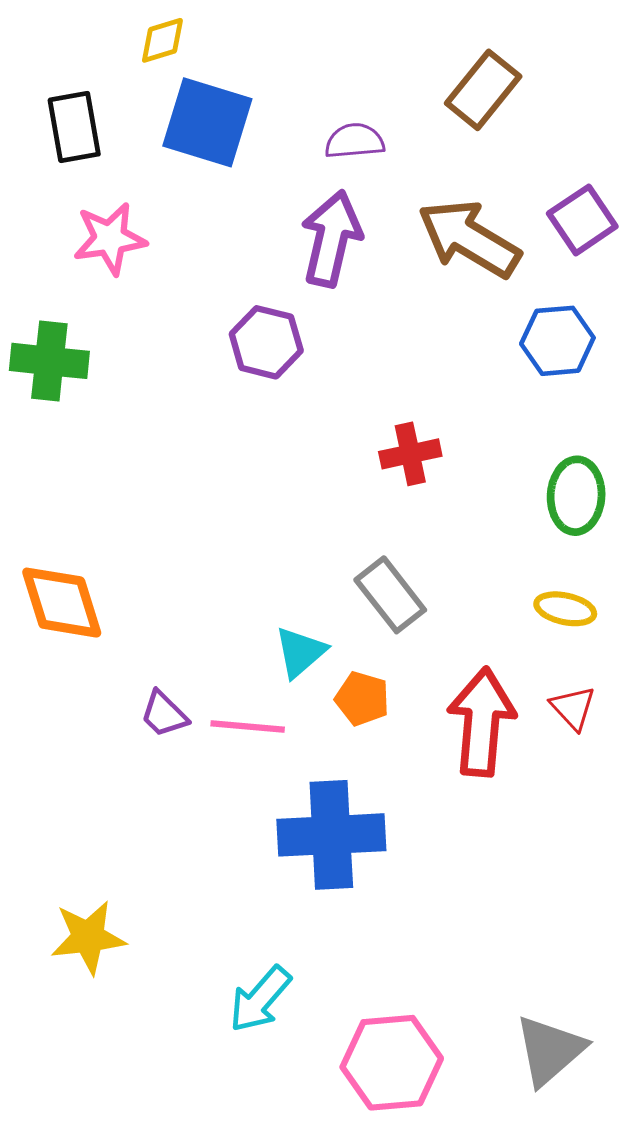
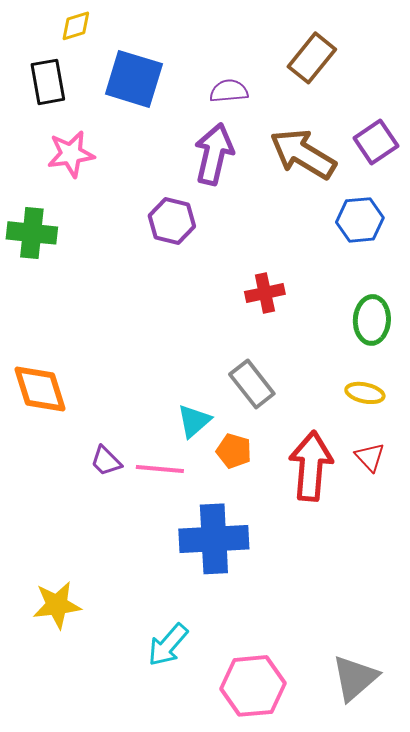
yellow diamond: (162, 40) -> (76, 26), moved

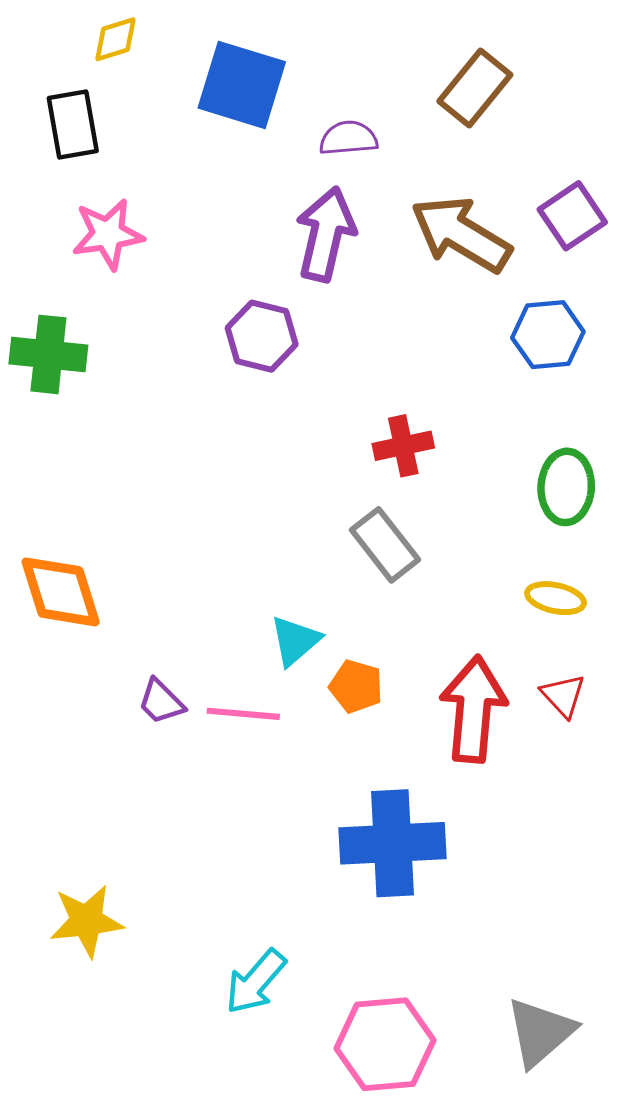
blue square: (134, 79) -> (242, 85), moved
gray rectangle: (252, 384) -> (385, 545), moved
blue cross: (214, 539) -> (393, 843), moved

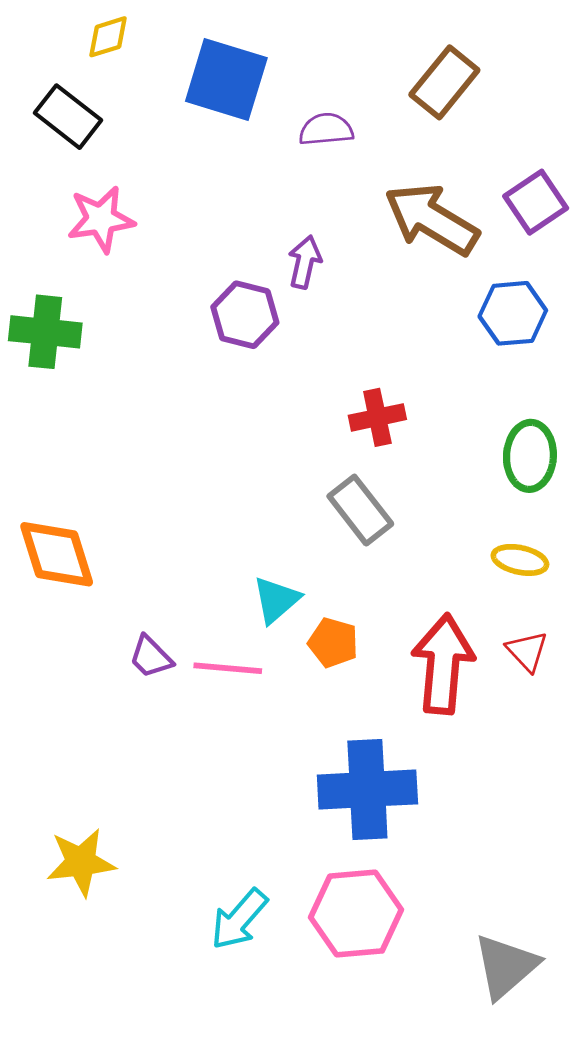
black rectangle: (73, 124) -> (68, 117), turned -42
purple arrow: (326, 234) -> (305, 262), moved, size x0.6
pink hexagon: (385, 1044) -> (356, 914), moved

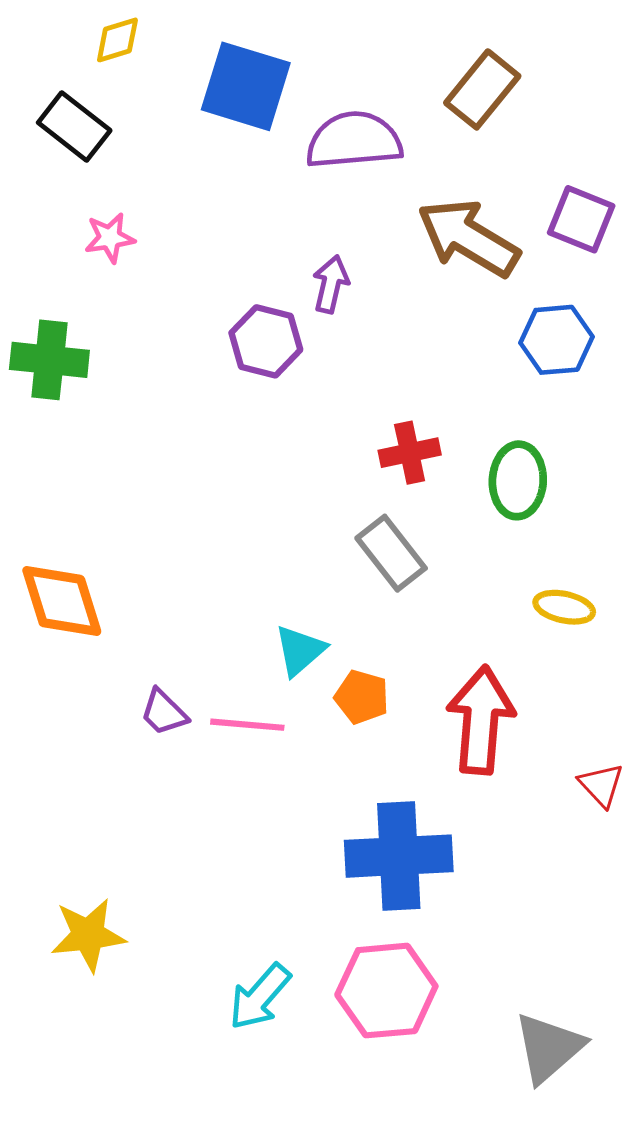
purple semicircle: (326, 129) -> (354, 140), size x1.6
purple square: (536, 202) -> (581, 219), turned -34
pink star: (101, 219) -> (110, 238), size x0.7
green ellipse: (530, 456) -> (518, 480), moved
red triangle: (527, 651) -> (601, 785), moved

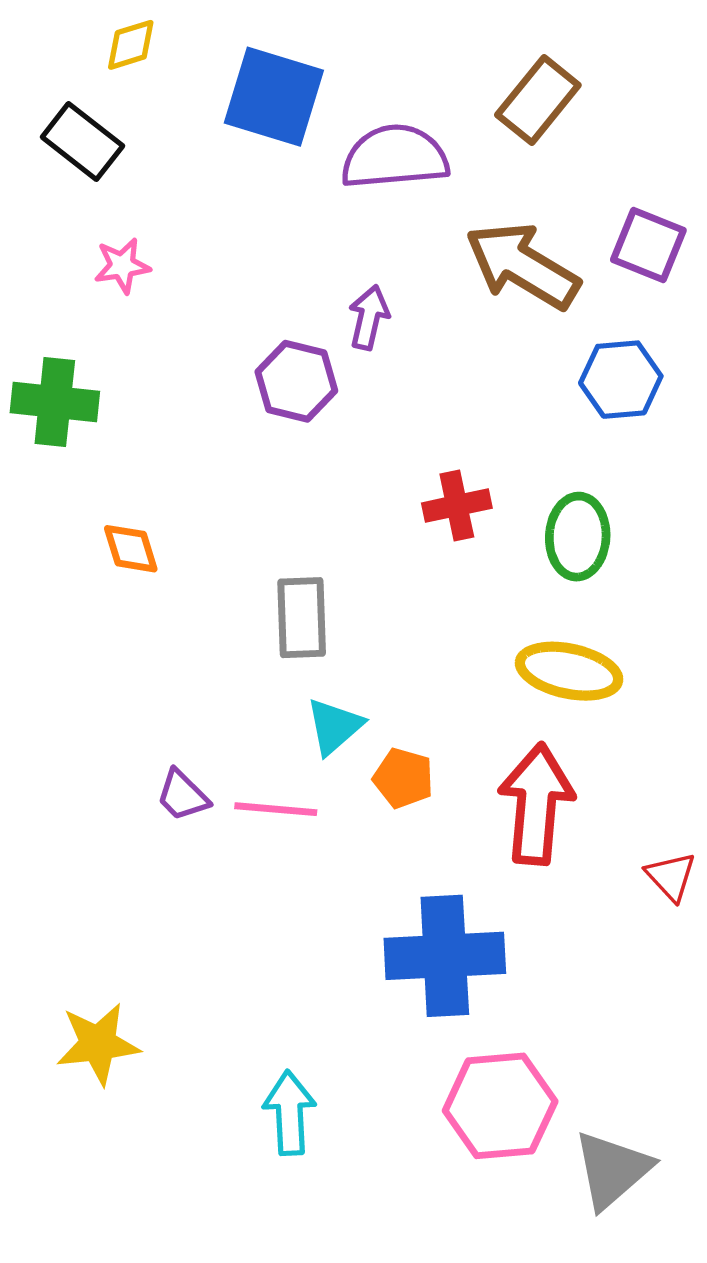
gray rectangle: (391, 553) -> (302, 618), moved, turned 36
orange diamond: (62, 601) -> (131, 549), moved, size x0.6
yellow ellipse: (564, 607) -> (569, 671), moved, size x1.5
pink hexagon: (386, 991) -> (500, 1106), moved
cyan arrow: (260, 997) -> (290, 1113), turned 136

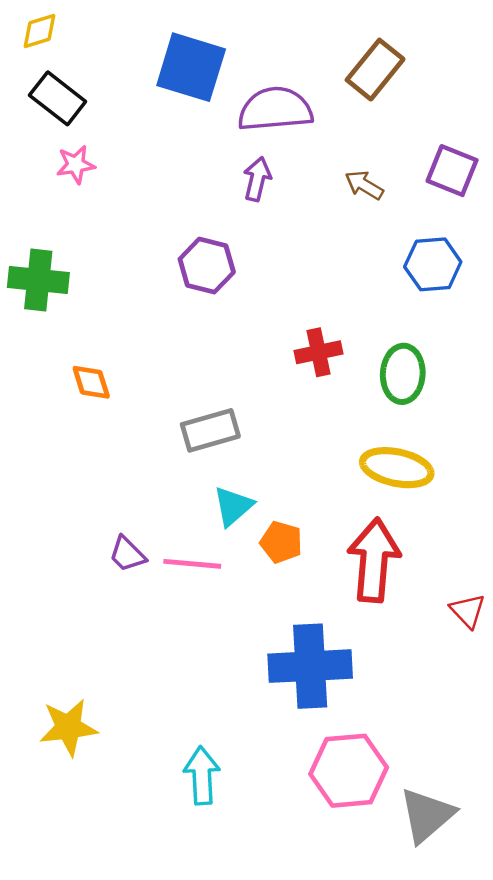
yellow diamond: (131, 45) -> (40, 31), moved
pink star: (122, 266) -> (76, 165), moved
brown arrow: (522, 266) -> (364, 185), size x0.5
purple arrow: (369, 317) -> (257, 179), moved
gray rectangle: (302, 618) -> (210, 430), turned 76

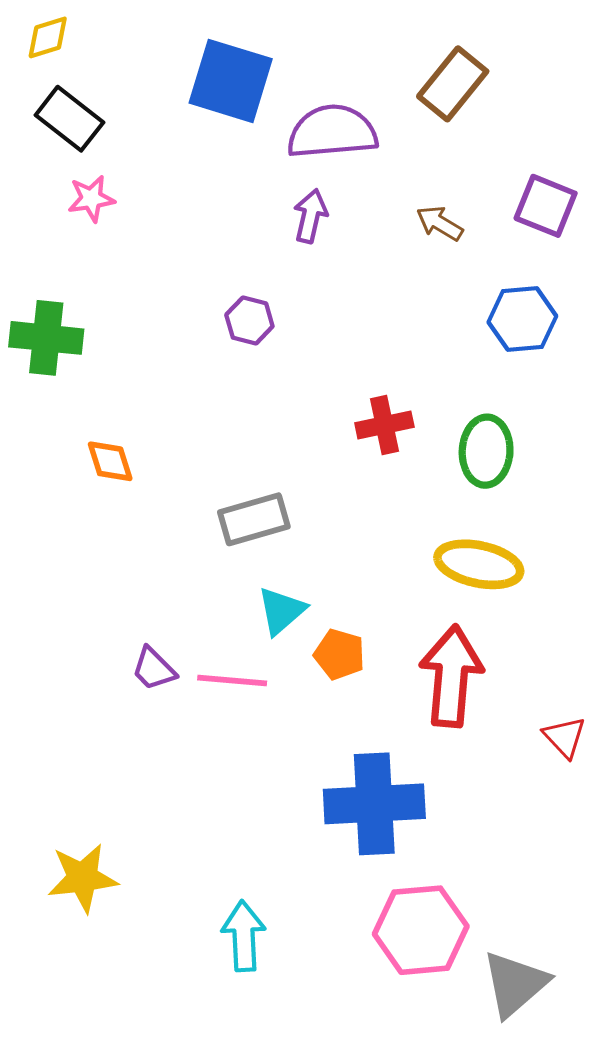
purple hexagon: (207, 266) -> (249, 320), size x0.7

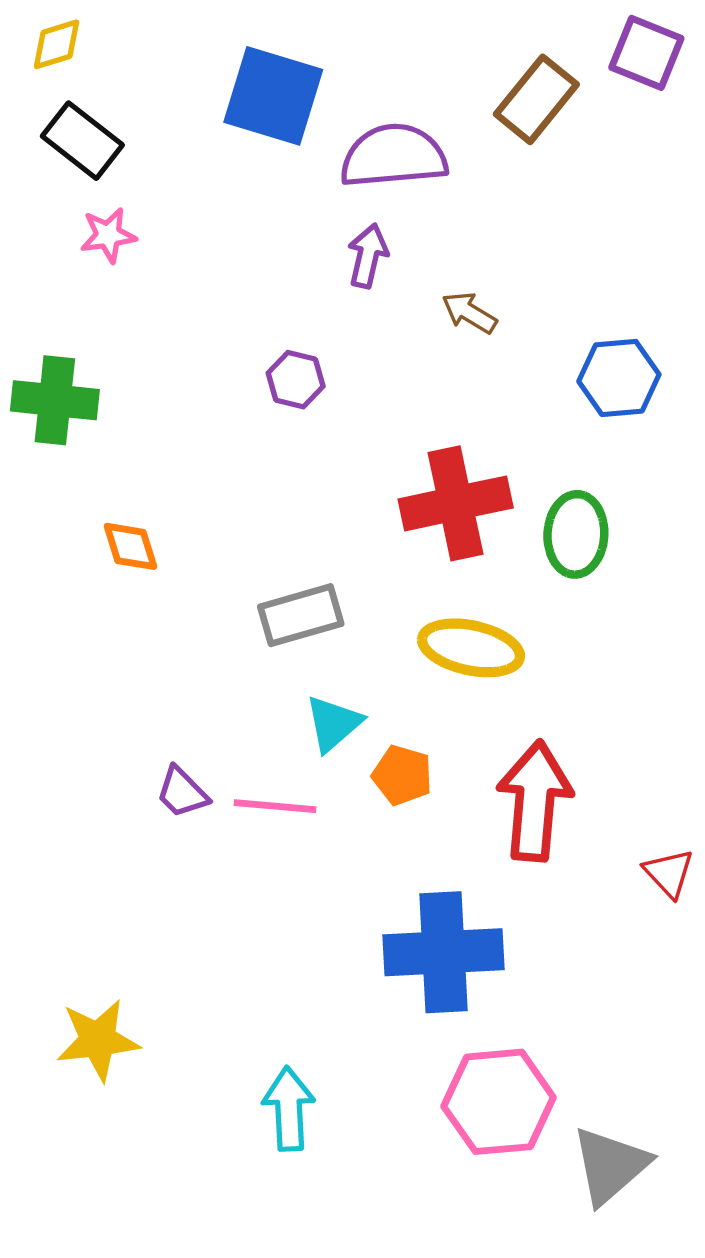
purple square: (546, 206) -> (646, 53), moved
brown arrow: (440, 223) -> (469, 313), moved
red cross: (384, 425) -> (456, 503), size x1.6
yellow ellipse: (479, 564) -> (471, 648), moved

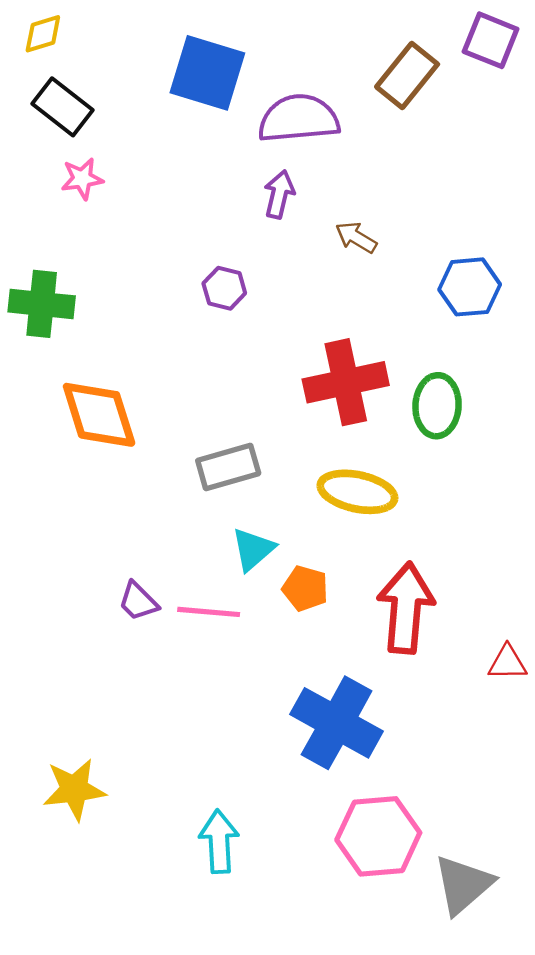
orange diamond: (131, 546) -> (99, 415), size x1.8
red triangle: (669, 873) -> (508, 663), turned -48
blue cross: (443, 952) -> (337, 723), turned 32

